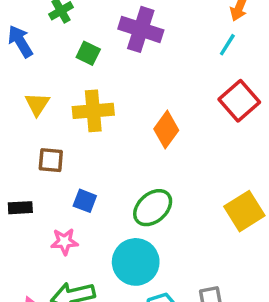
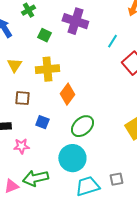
cyan line: (227, 45) -> (112, 41), moved
orange diamond: (166, 130) -> (67, 94), moved
pink star: (64, 242) -> (21, 146), moved

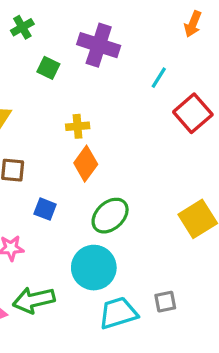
yellow cross: (47, 69) -> (78, 126), moved, size x0.6

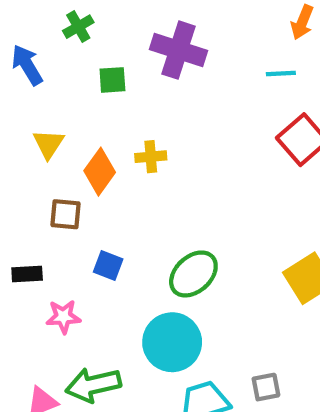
green square: (48, 68) -> (112, 80), turned -30
cyan line: (159, 78) -> (281, 73), moved, turned 55
orange diamond: (86, 164) -> (100, 172), moved

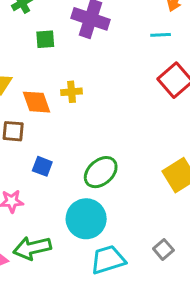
orange diamond: (100, 172) -> (36, 102), turned -56
gray square: (266, 387) -> (163, 249), moved, turned -30

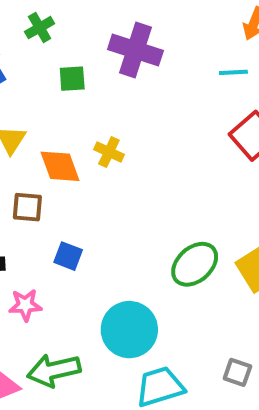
yellow cross: (72, 92) -> (109, 152), turned 30
green ellipse: (101, 172) -> (195, 264), moved
gray square: (163, 249) -> (237, 372), turned -30

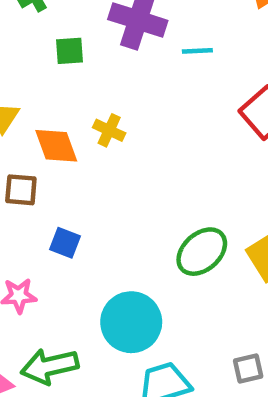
cyan line: (233, 72) -> (197, 51), moved
gray square: (237, 372) -> (248, 369), turned -32

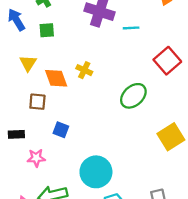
green square: (69, 51) -> (47, 30), moved
green ellipse: (202, 252) -> (133, 96), moved

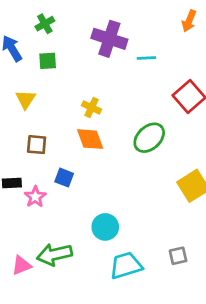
orange diamond: (56, 78) -> (90, 139), moved
pink star: (36, 158) -> (35, 197), moved, turned -30
cyan circle: (96, 172) -> (105, 227), size x0.7

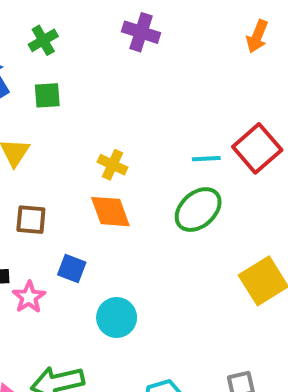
purple cross: (109, 39) -> (141, 32), moved, size x0.7
cyan line: (146, 58) -> (206, 159), moved
cyan circle: (105, 227) -> (117, 318), moved

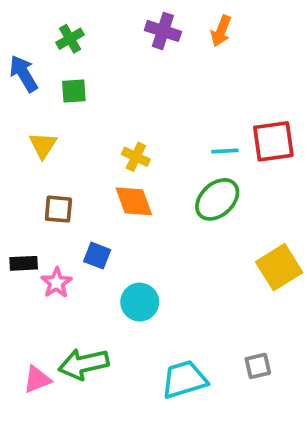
orange arrow: (257, 36) -> (221, 31), moved
red square: (257, 148) -> (273, 141), turned 33

